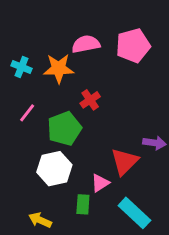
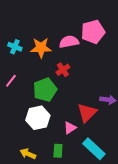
pink semicircle: (86, 44) -> (69, 42), moved
pink line: (27, 113) -> (11, 81), moved
green rectangle: (83, 204) -> (58, 151), moved

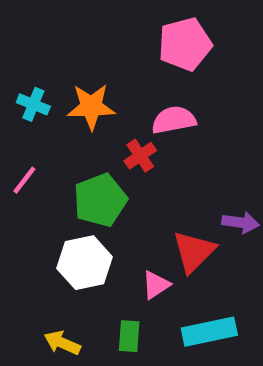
pink pentagon: (93, 32) -> (185, 44), moved
pink semicircle: (69, 42) -> (174, 120), moved
cyan rectangle: (94, 149) -> (209, 332), turned -55

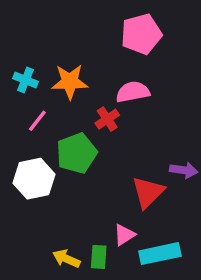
pink line: (24, 180) -> (37, 121), moved
white hexagon: (85, 263) -> (34, 179), moved
pink triangle: (156, 285) -> (124, 235), moved
yellow arrow: (62, 343) -> (66, 259), moved

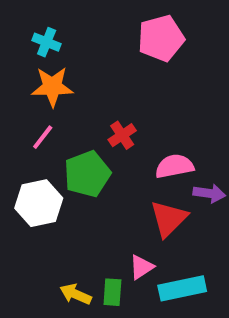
cyan cross: (26, 80) -> (47, 42), moved
orange star: (70, 82) -> (52, 87), moved
pink semicircle: (133, 92) -> (174, 166), moved

